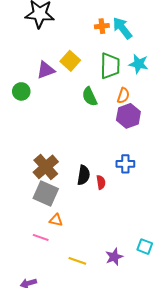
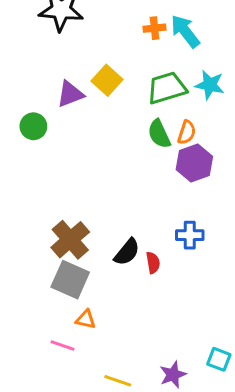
green trapezoid: (110, 66) -> (167, 88), turned -108
green semicircle: (90, 97) -> (159, 134), moved
black semicircle: (84, 175) -> (127, 252), turned 30

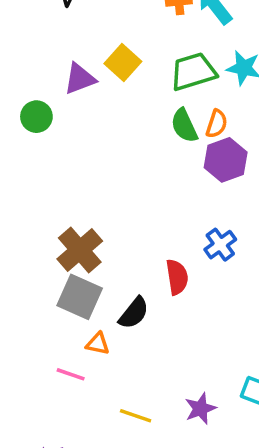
blue cross: (190, 235) -> (220, 245), turned -36
black semicircle: (127, 252) -> (134, 313), moved
red semicircle: (153, 263) -> (177, 277), size x1.4

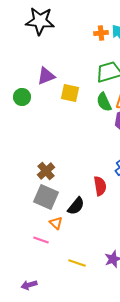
yellow square: (123, 63) -> (70, 93), moved, turned -30
brown cross: (80, 250) -> (46, 171), size x0.7
orange triangle: (98, 344) -> (56, 223), turned 32

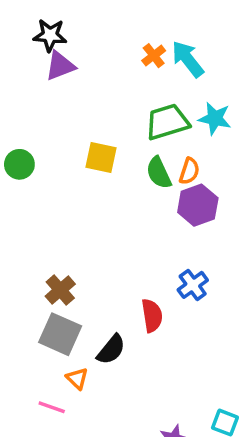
black star: (40, 21) -> (50, 35), size x0.7
orange cross: (101, 33) -> (154, 56), turned -32
purple triangle: (46, 76) -> (60, 66), moved

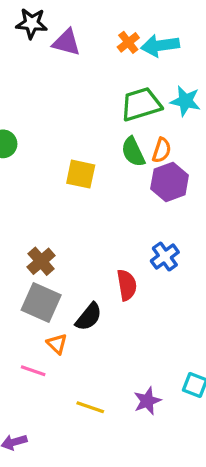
cyan arrow: (188, 59) -> (160, 46), turned -60
purple triangle: (60, 66) -> (66, 42), moved, turned 36
yellow square: (101, 158) -> (81, 174), moved

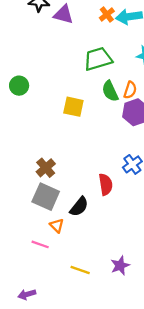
green trapezoid: (141, 104) -> (98, 59), moved

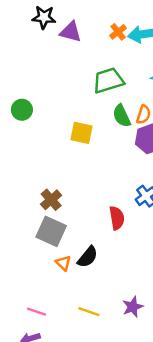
black semicircle: (79, 207) -> (88, 257), moved
pink line: (40, 244) -> (37, 312), moved

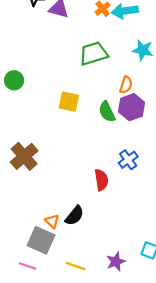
green semicircle: (122, 116) -> (107, 112), moved
brown cross: (51, 200) -> (24, 156), moved, size x1.4
gray square: (51, 231) -> (41, 240), moved

